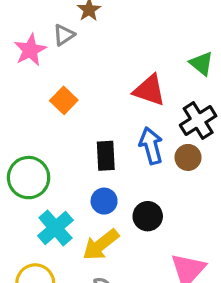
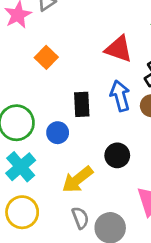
blue circle: (104, 201) -> (58, 133), moved
cyan cross: (55, 228) -> (21, 167), moved

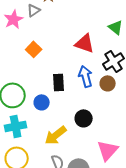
cyan cross: (21, 167) -> (16, 126), turned 30

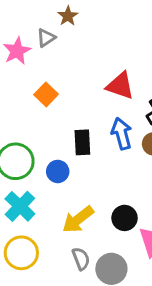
black circle: (84, 118) -> (125, 218), moved
cyan cross: (16, 126) -> (20, 206), turned -35

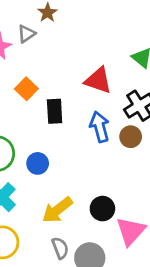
black rectangle: (82, 142) -> (55, 111), moved

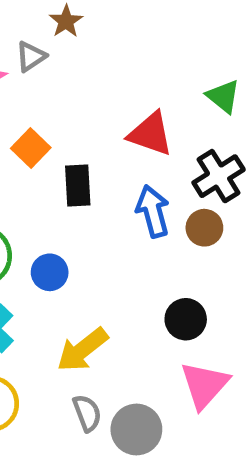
black circle: (102, 209) -> (186, 319), moved

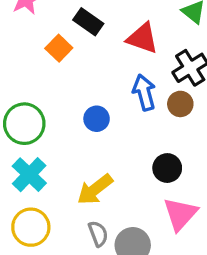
black rectangle: (78, 185) -> (88, 22), moved, turned -52
blue circle: (50, 272) -> (97, 119), moved

